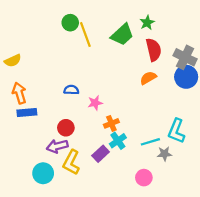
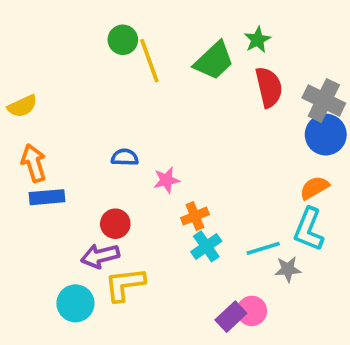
orange semicircle: (148, 78) -> (314, 188), moved
purple rectangle: (101, 154) -> (231, 317), moved
yellow L-shape: (71, 162) -> (125, 284), turned 55

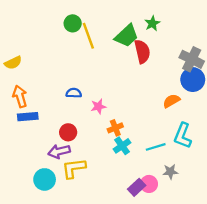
red semicircle: (269, 87) -> (142, 51), moved
orange semicircle: (314, 188) -> (171, 101), moved
gray star: (288, 269) -> (170, 172), moved

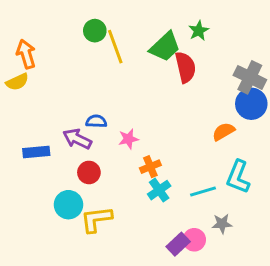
orange arrow: (20, 96) -> (26, 54), moved
purple arrow: (59, 151) -> (77, 139), moved, turned 40
cyan circle: (45, 179) -> (68, 205), moved

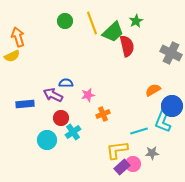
yellow line: (115, 47) -> (92, 23), moved
blue circle: (251, 104) -> (172, 106), moved
cyan cross: (159, 190) -> (73, 132), moved
yellow L-shape: (96, 219) -> (117, 150), moved

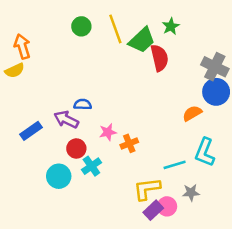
pink star: (88, 95) -> (108, 132), moved
blue rectangle: (25, 104) -> (31, 131), turned -30
blue circle: (172, 106) -> (216, 92), moved

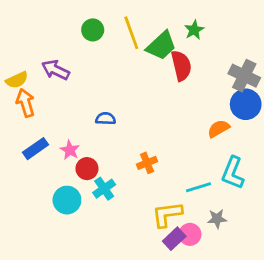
orange arrow: (22, 47) -> (25, 103), moved
blue semicircle: (83, 104) -> (106, 119), moved
purple arrow: (66, 120) -> (56, 70), moved
pink star: (108, 132) -> (70, 150), moved, turned -30

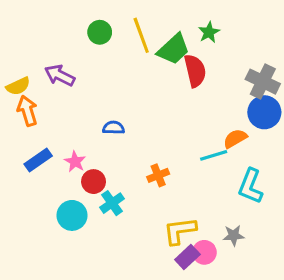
cyan line: (198, 187) -> (214, 155), moved

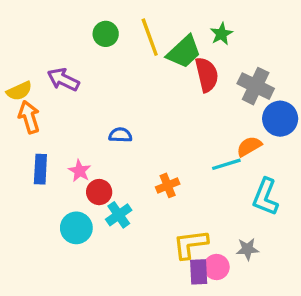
gray cross: (263, 82) -> (256, 86), moved
blue rectangle: (38, 160) -> (40, 169), turned -52
purple rectangle: (187, 257) -> (199, 272), turned -50

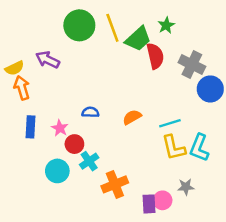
green circle: (106, 34) -> (79, 25), size x1.6
blue semicircle: (120, 135) -> (90, 112), moved
orange semicircle: (249, 146) -> (132, 117), moved
orange cross: (168, 185) -> (115, 184), moved, size x1.5
yellow L-shape: (190, 244) -> (174, 148), moved, turned -96

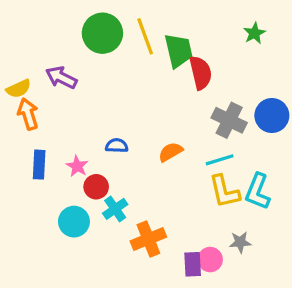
green star: (166, 25) -> (254, 33), moved
green trapezoid: (138, 39) -> (178, 51), turned -60
gray cross: (192, 65) -> (229, 120), moved

